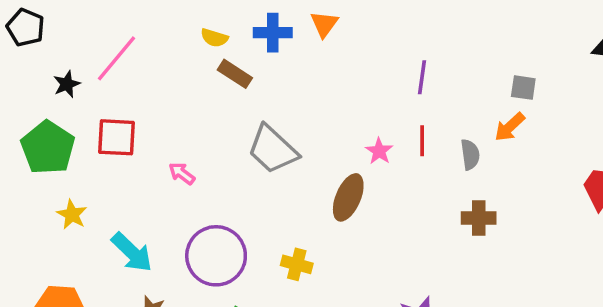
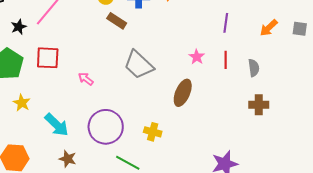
gray square: (523, 88) -> (300, 29), moved
orange arrow: (510, 127) -> (269, 28), moved
pink star: (379, 151) -> (197, 57), moved

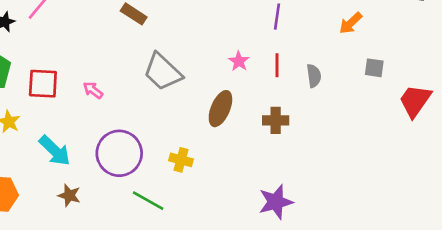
orange arrow: (269, 28) -> (351, 23), moved
gray square: (300, 29) -> (374, 68), moved
red square: (48, 58) -> (43, 84), moved
brown cross: (259, 105) -> (276, 120), moved

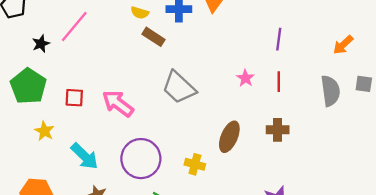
gray semicircle: (314, 76) -> (330, 91), moved, size x1.5
red square: (43, 84) -> (74, 98), size x0.7
pink arrow: (93, 90) -> (118, 103), size x1.8
brown ellipse: (220, 109) -> (229, 137), moved

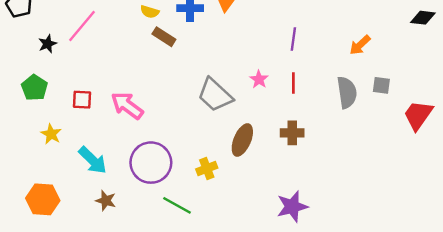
green pentagon: (28, 86) -> (34, 88), size x0.7
gray trapezoid: (179, 87) -> (215, 95), moved
yellow cross: (195, 164) -> (207, 169), turned -36

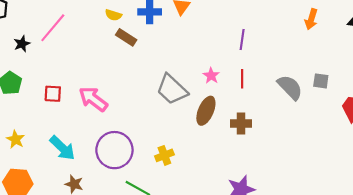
orange arrow: (360, 45) -> (311, 19), moved, turned -30
gray semicircle: (347, 92) -> (290, 87), turned -36
yellow star: (51, 134) -> (16, 139), moved
brown ellipse: (242, 140) -> (206, 111), moved

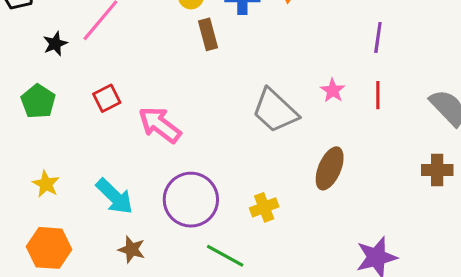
brown rectangle: (126, 37) -> (208, 34), turned 42
red square: (53, 94) -> (107, 98), moved, turned -30
brown ellipse: (206, 111) -> (330, 168), moved
brown cross: (241, 123) -> (437, 170), moved

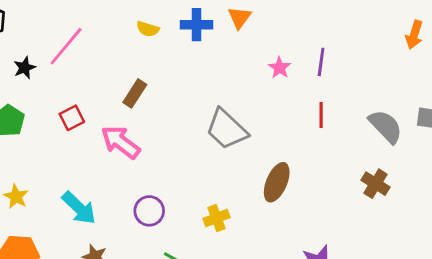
brown rectangle: (208, 34) -> (135, 93), moved, turned 48
pink star: (333, 90) -> (280, 68), moved
brown cross: (437, 170) -> (376, 184), turned 32
purple circle: (191, 200) -> (149, 211), size x0.6

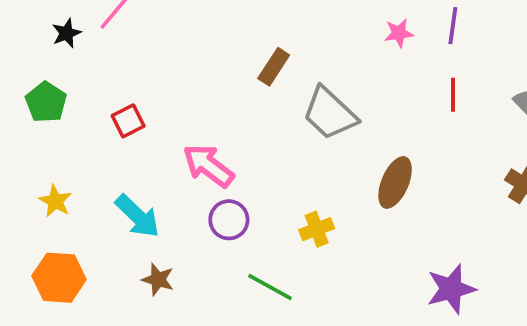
pink star: (280, 68) -> (399, 33), turned 30
brown rectangle: (135, 93) -> (274, 67), moved
red square: (72, 118) -> (128, 121), moved
pink arrow: (121, 142) -> (208, 166), moved

